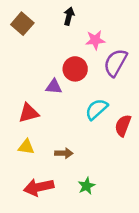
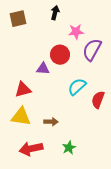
brown square: (22, 24) -> (18, 19), turned 36
yellow triangle: (26, 147) -> (21, 117), size x1.5

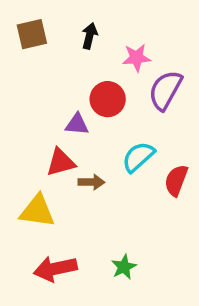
black arrow: (55, 13) -> (90, 36), moved
red triangle: (23, 90) -> (61, 162), moved
brown arrow: (51, 122) -> (91, 182), moved

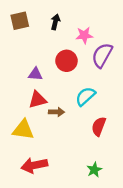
purple triangle: (77, 124) -> (35, 74), moved
red semicircle: (176, 180) -> (99, 126), moved
green star: (124, 267) -> (94, 170), moved

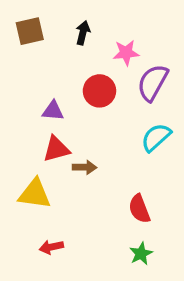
cyan semicircle: (85, 96) -> (156, 137), moved
red semicircle: (99, 126) -> (139, 209), moved, turned -42
red arrow: (34, 165) -> (51, 247), size x0.6

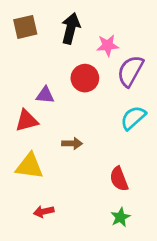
black arrow: (83, 33) -> (71, 28), size x1.5
red triangle: (56, 149) -> (27, 121), moved

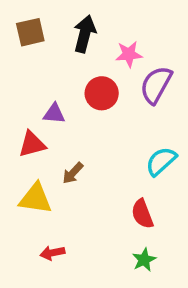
cyan semicircle: (133, 118) -> (161, 161), moved
brown arrow: (72, 143) -> (73, 173), moved, turned 132

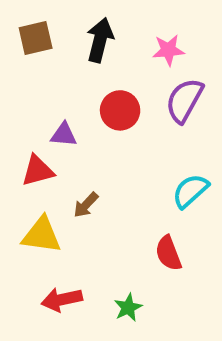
pink star: (129, 54) -> (168, 50), moved
red arrow: (52, 253) -> (62, 299), size x1.4
green star: (144, 260) -> (128, 308), moved

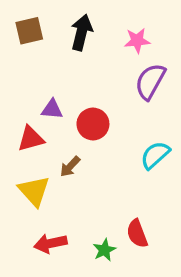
red circle: (120, 110) -> (93, 124), moved
yellow triangle: (42, 235) -> (34, 191), turned 40
red semicircle: (168, 253) -> (137, 234), moved

